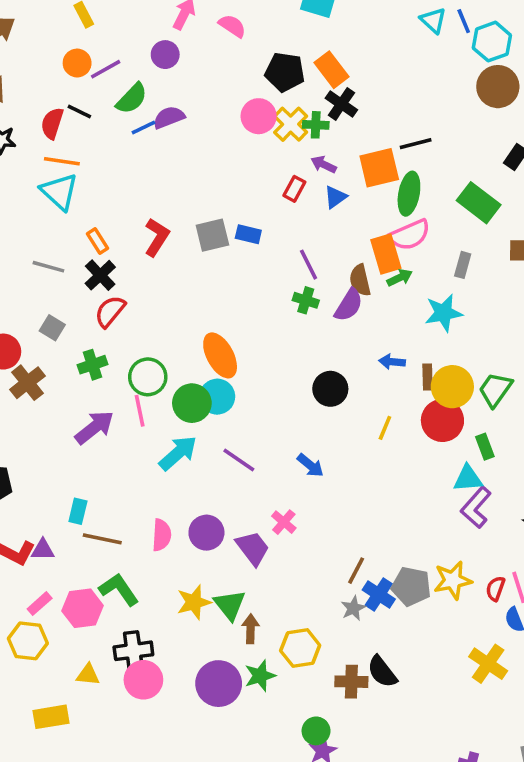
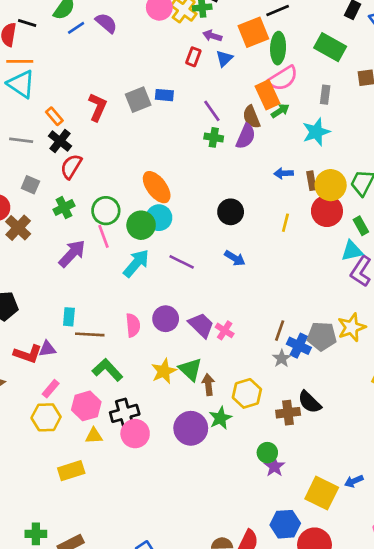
purple semicircle: (169, 117) -> (106, 23), moved, turned 70
black circle: (330, 389) -> (231, 212), moved
pink cross: (284, 522) -> (225, 330), moved
pink hexagon: (83, 608) -> (86, 406), moved

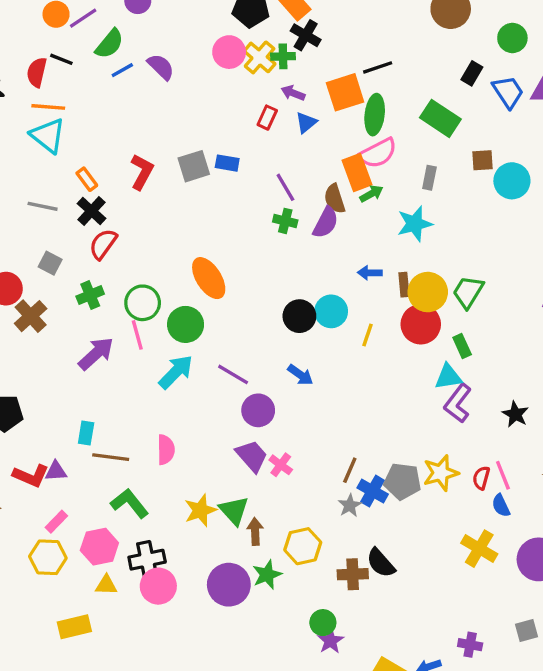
cyan circle: (159, 218) -> (331, 311), moved
purple circle: (166, 319) -> (258, 410), moved

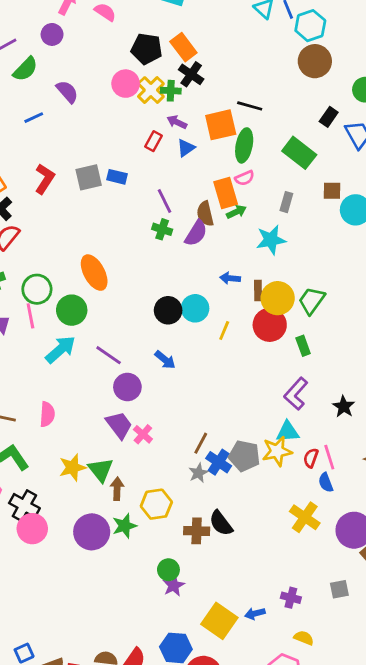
black line: (378, 67) -> (250, 106), turned 30
blue line: (122, 70) -> (34, 118), moved
pink semicircle: (378, 153) -> (245, 178), size x0.6
cyan triangle: (448, 377) -> (288, 432), moved
black cross: (147, 560) -> (24, 506), turned 36

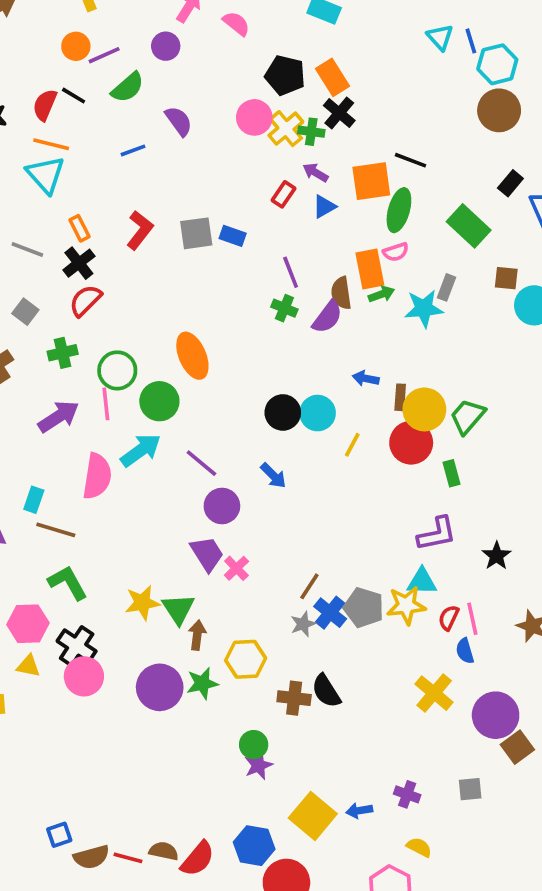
cyan star: (271, 240) -> (424, 308), moved
purple L-shape: (296, 394) -> (437, 534), turned -148
pink semicircle: (47, 414) -> (97, 476), moved, size x1.4

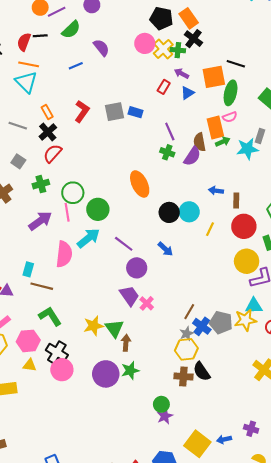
black line: (74, 96) -> (40, 36), turned -32
orange ellipse: (192, 356) -> (140, 184), moved
yellow circle: (424, 409) -> (247, 261), moved
yellow hexagon: (246, 659) -> (186, 349), moved

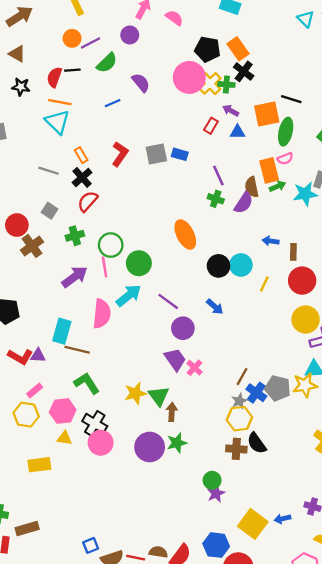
pink circle: (145, 43) -> (189, 77), size x1.4
blue triangle: (187, 93) -> (237, 132), turned 32
cyan rectangle: (28, 269) -> (62, 331), size x1.5

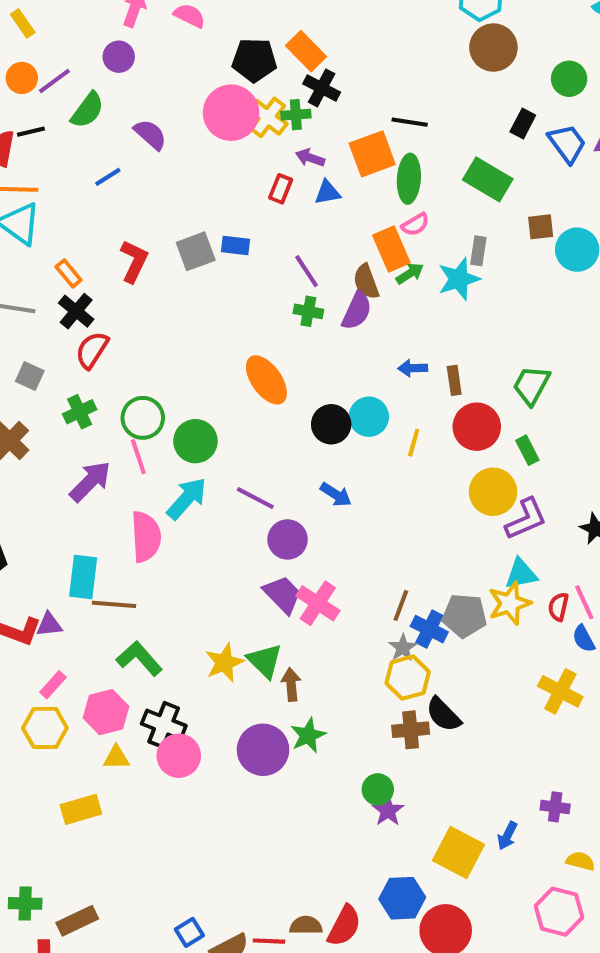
pink cross: (195, 368) -> (318, 603), size x1.5
blue arrow: (282, 519) -> (507, 836), turned -42

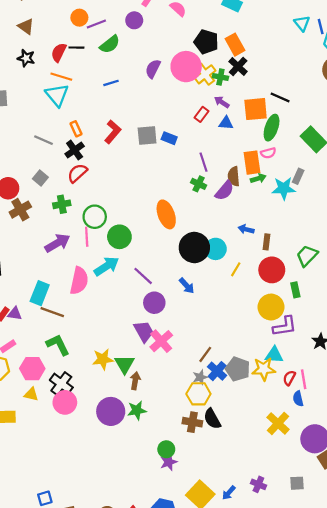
purple semicircle: (150, 134) -> (153, 69), moved, turned -120
black circle: (331, 424) -> (194, 247), size x1.4

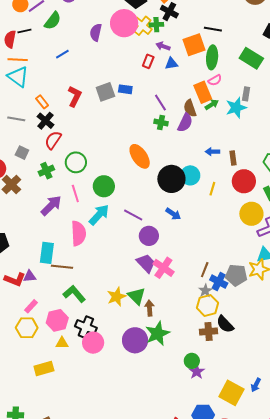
green circle: (95, 217) -> (76, 162), moved
green star: (137, 410) -> (158, 333), size x1.4

